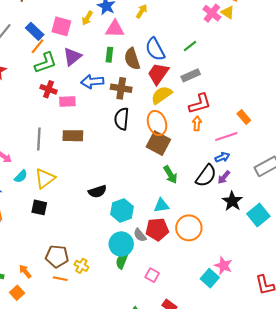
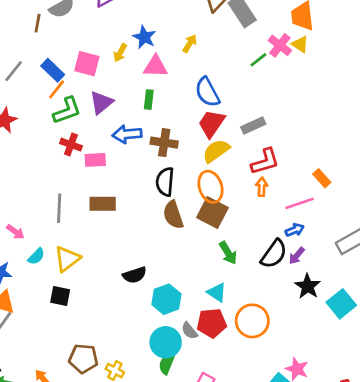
green line: (190, 46) -> (258, 60), moved
brown semicircle: (132, 59) -> (173, 215), moved
cyan triangle: (161, 205) -> (217, 292), turned 42

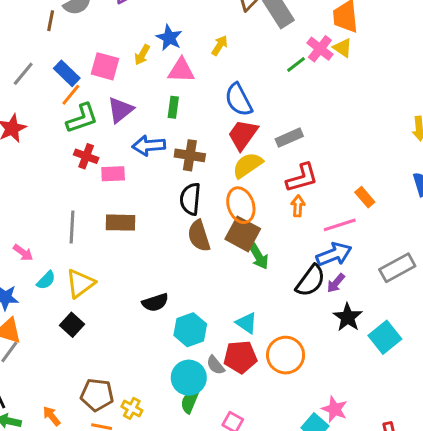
blue arrow: (295, 230) -> (334, 254), size x1.6
green arrow: (228, 253) -> (259, 256), moved
black square: (60, 296) -> (72, 325), turned 30

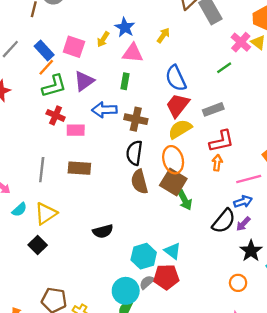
green line: (296, 65) -> (224, 68), moved
blue arrow: (334, 254) -> (243, 202), size x0.7
cyan hexagon: (190, 330) -> (144, 256), moved
orange circle: (286, 355) -> (238, 283), moved, size x0.6
gray semicircle: (215, 365) -> (147, 282), turned 84

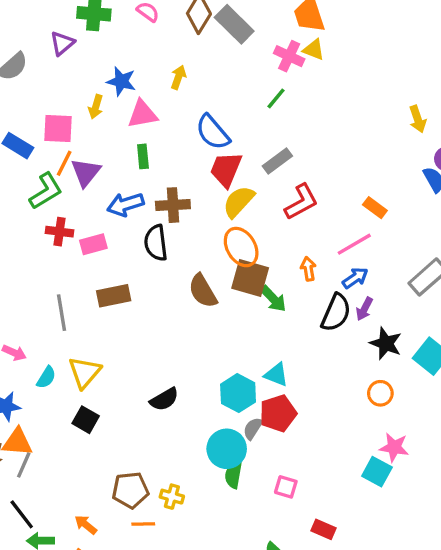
orange line: (46, 67) -> (64, 163), moved
black semicircle: (134, 153) -> (156, 243), moved
orange arrow: (217, 163) -> (308, 269), moved
black semicircle: (103, 231) -> (164, 399), moved

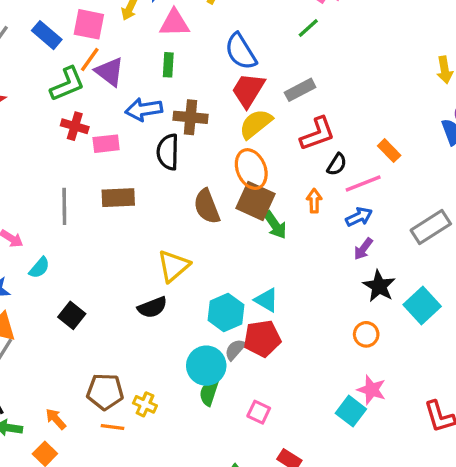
purple triangle: (86, 172) -> (110, 72), turned -40
black semicircle: (336, 313) -> (337, 164), moved, size x0.6
yellow triangle: (85, 372) -> (173, 266), moved

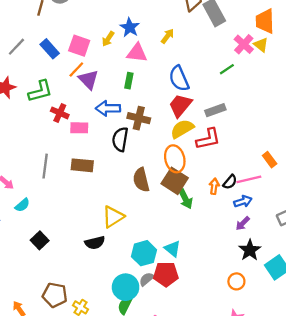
green L-shape: (67, 84) -> (40, 91), moved
red L-shape: (317, 134) -> (208, 139), moved
black semicircle: (337, 164) -> (230, 182), moved

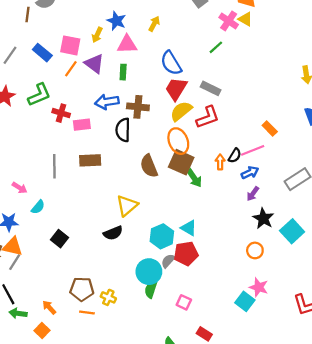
purple triangle: (89, 80) -> (94, 64), moved
gray rectangle: (215, 110) -> (211, 88), turned 54

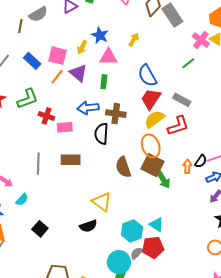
yellow triangle: (127, 206) -> (102, 202), turned -45

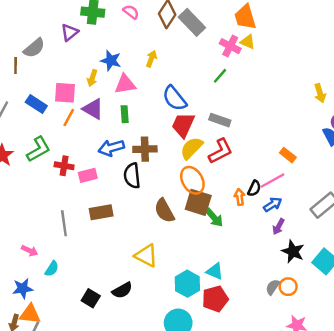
black semicircle: (88, 226) -> (122, 290), moved
black square: (40, 229) -> (91, 298), moved
gray semicircle: (137, 253) -> (273, 287), moved

